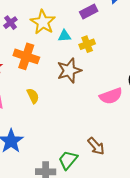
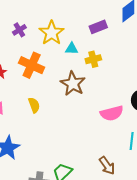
brown star: (69, 71) -> (73, 84), turned -30
brown arrow: (96, 146) -> (107, 166), moved

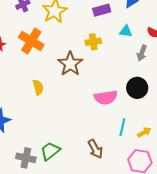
cyan triangle: (72, 49) -> (126, 31), moved
yellow semicircle: (34, 105) -> (38, 87), moved

